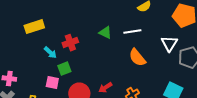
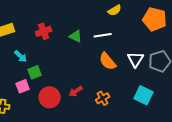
red cross: (70, 43) -> (44, 31), moved
white triangle: (169, 44) -> (136, 59), moved
pink square: (52, 83) -> (23, 86), turned -32

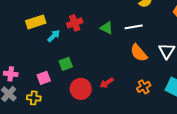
cyan arrow: (21, 56) -> (54, 36), moved, turned -88
pink square: (23, 86) -> (44, 78), moved
orange cross: (103, 98) -> (144, 87), moved

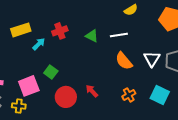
green square: (66, 64) -> (51, 72), turned -32
pink square: (44, 78) -> (29, 86), size x1.5
red arrow: (107, 83) -> (92, 91), turned 80

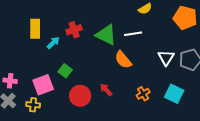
yellow rectangle: (21, 30) -> (35, 29), turned -72
green triangle: (92, 36) -> (106, 35), size x1.6
orange semicircle: (124, 61) -> (123, 60), moved

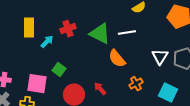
pink square: (43, 85) -> (37, 84), turned 30
orange cross: (143, 94) -> (136, 84), moved

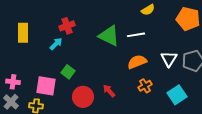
yellow rectangle: (29, 28) -> (23, 33), moved
red cross: (68, 29) -> (67, 26), moved
orange semicircle: (117, 59) -> (137, 62), moved, turned 108
cyan square: (168, 93) -> (177, 95), turned 30

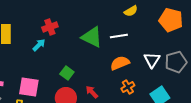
green square: (68, 72) -> (67, 73), moved

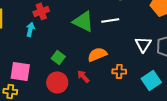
cyan arrow: (39, 45) -> (30, 29), turned -32
orange semicircle: (120, 63) -> (97, 54), moved
orange cross: (128, 87) -> (119, 71), turned 32

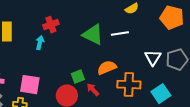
green square: (58, 57) -> (78, 77), moved, turned 32
orange cross: (119, 71) -> (129, 85), size x1.6

